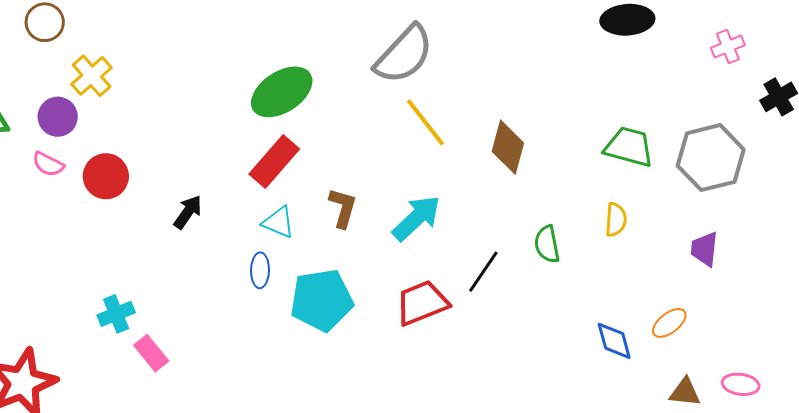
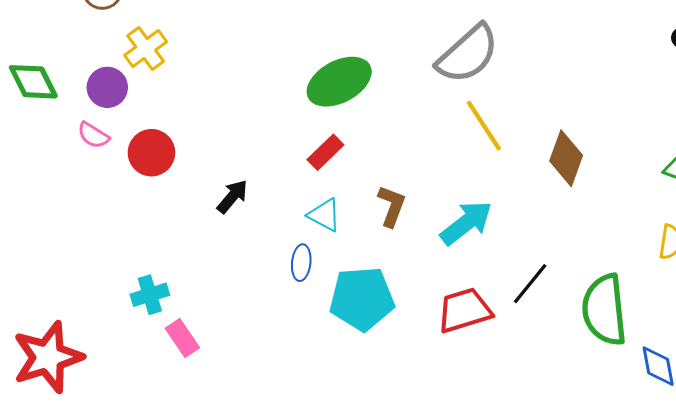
red rectangle: (274, 161) -> (325, 152), size x0.7
green semicircle: (547, 244) -> (604, 310), moved, size x1.8

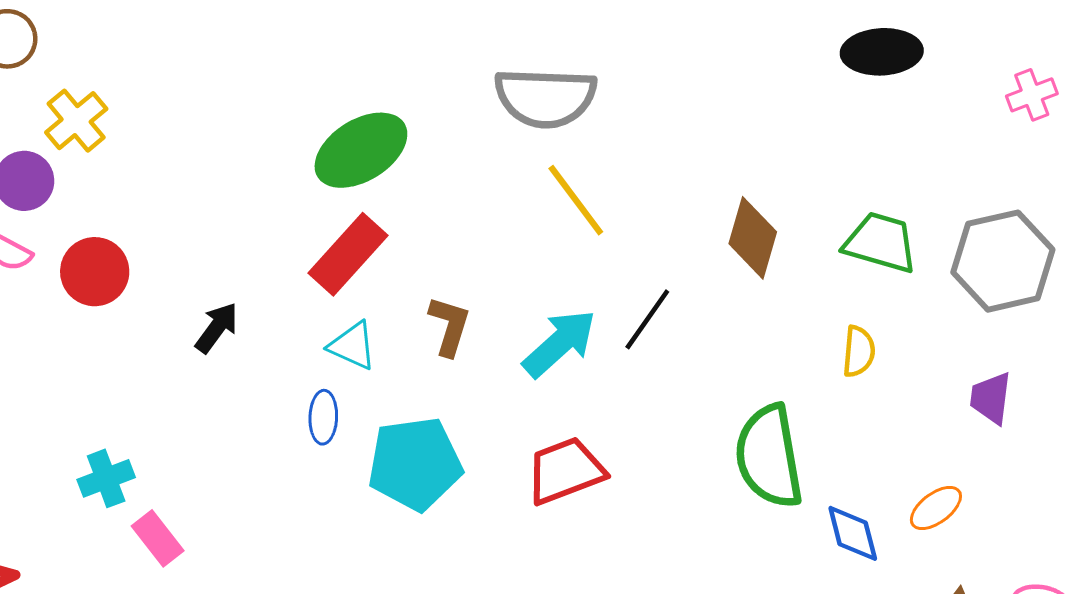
gray semicircle: (468, 54) -> (545, 98), turned 48
red rectangle: (325, 152) -> (348, 254), size x1.5
brown diamond: (566, 158) -> (753, 238), moved
black line: (530, 284) -> (647, 319), moved

